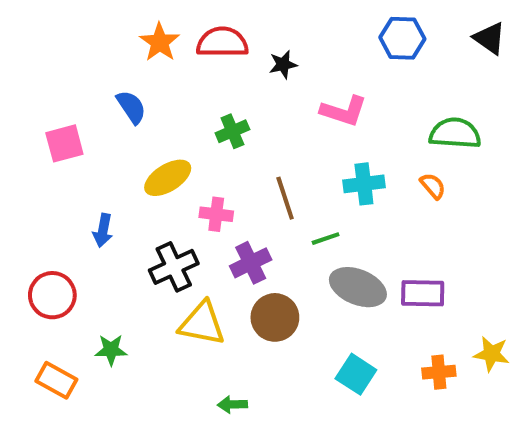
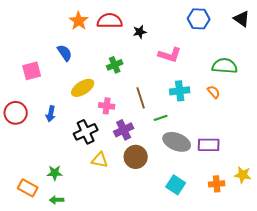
red circle: (52, 295) -> (16, 113), moved
yellow triangle: (202, 324) -> (100, 160), size x0.7
green arrow: (232, 404) -> (57, 200), moved

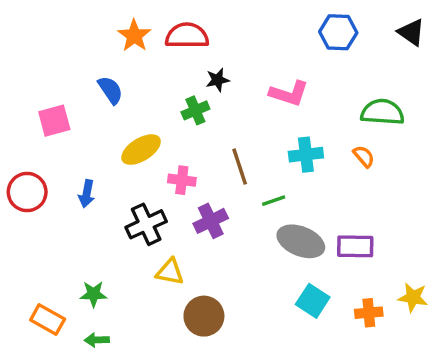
black star: (140, 32) -> (218, 80), moved
brown circle: (136, 157) -> (204, 316), moved
cyan square: (176, 185) -> (313, 301), moved

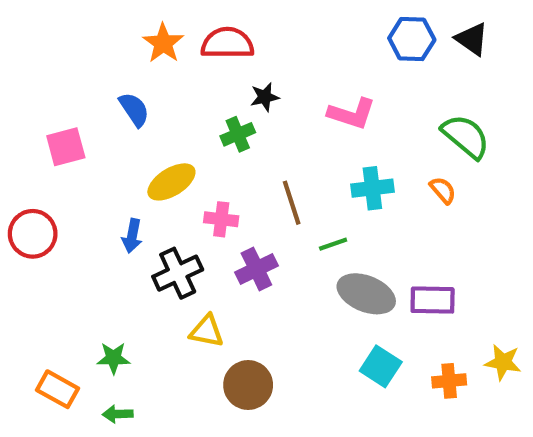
black triangle: (411, 32) -> (472, 39), moved
green semicircle: (382, 112) -> (466, 136), turned 36
blue arrow: (87, 194) -> (132, 236), moved

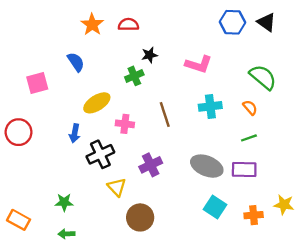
red semicircle: (227, 43) -> (128, 25), size x0.7
green line: (333, 244) -> (249, 138), moved
purple cross: (256, 269) -> (151, 165), moved
yellow triangle: (207, 331) -> (117, 187), turned 36
orange rectangle: (58, 389) -> (19, 220), moved

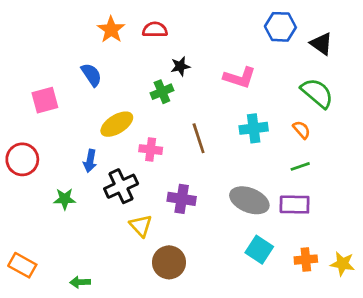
black triangle: (266, 22) -> (321, 44), moved
purple cross: (151, 165) -> (182, 199), turned 35
green star: (64, 202) -> (65, 199), moved
yellow star: (284, 205) -> (342, 264), moved

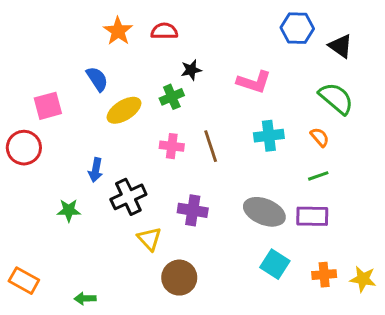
yellow ellipse: (117, 124) -> (124, 110), moved
pink cross: (151, 150) -> (172, 146), moved
red circle: (22, 159) -> (24, 148), moved

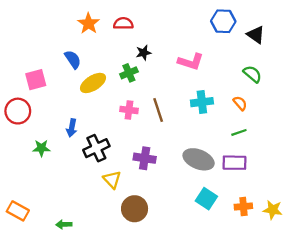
green semicircle: (336, 98) -> (252, 74), size x0.7
green star: (69, 210) -> (41, 148), moved

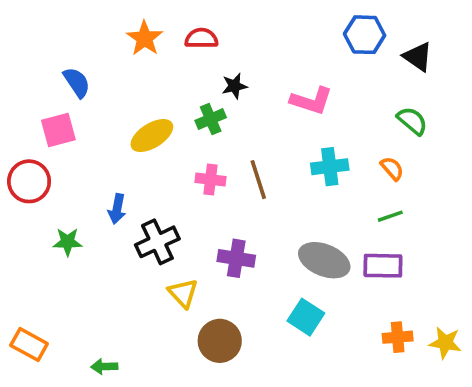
blue semicircle: (73, 59) -> (77, 82), moved
cyan square: (206, 199) -> (306, 317), moved

